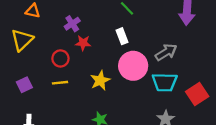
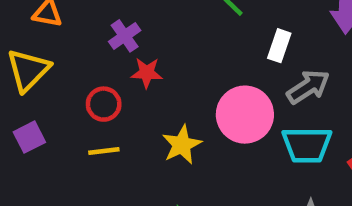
white rectangle: (122, 36) -> (279, 46), moved, turned 42
purple square: (24, 85) -> (29, 137), moved

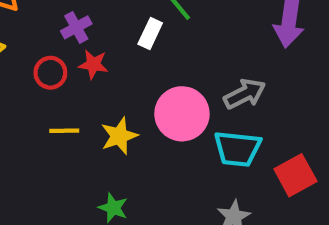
white rectangle: (279, 46) -> (150, 34), moved
red circle: (104, 104) -> (50, 73), moved
yellow line: (104, 151) -> (64, 131), moved

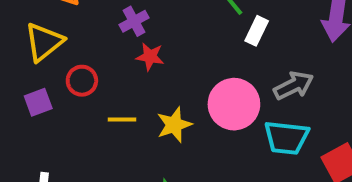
white rectangle: (150, 34) -> (257, 31), moved
red circle: (50, 73) -> (82, 81), moved

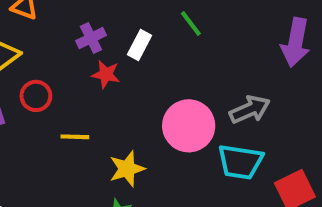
white rectangle: (257, 31) -> (139, 45), moved
yellow star: (174, 125) -> (127, 169), moved

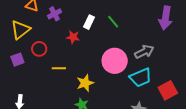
green line: (191, 24) -> (113, 22), moved
purple cross: (91, 38) -> (54, 14), moved
cyan trapezoid: (240, 162) -> (141, 78), turned -30

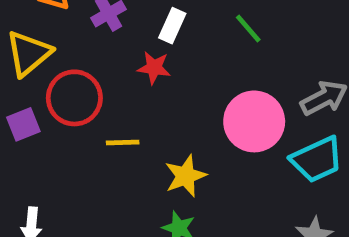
white rectangle: (89, 22) -> (172, 26), moved
red circle: (39, 49) -> (74, 98), size x1.5

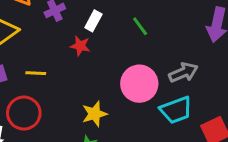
red circle: (74, 98) -> (24, 113), moved
yellow line: (123, 143) -> (36, 73), moved

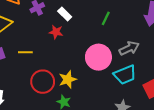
white rectangle: (93, 21) -> (65, 14), turned -72
green line: (140, 26) -> (106, 18), moved, turned 64
red circle: (24, 113) -> (43, 82), moved

